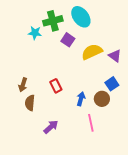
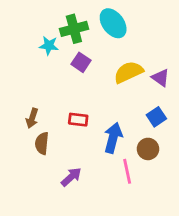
purple square: (68, 40) -> (81, 62), moved
red rectangle: (56, 86) -> (78, 120), turned -56
blue arrow: (81, 99) -> (113, 138), size x1.5
brown circle: (102, 99) -> (148, 149), moved

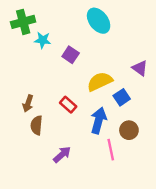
green cross: (74, 29) -> (23, 22), moved
yellow semicircle: (128, 72) -> (100, 82), moved
blue square: (156, 117) -> (122, 97), moved
red rectangle: (78, 120) -> (68, 105), turned 35

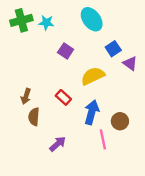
cyan star: (43, 40) -> (46, 23), moved
blue square: (122, 97) -> (113, 49), moved

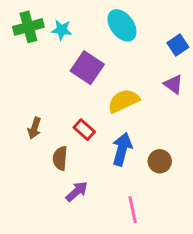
blue square: (113, 49) -> (178, 45), moved
purple square: (66, 51) -> (87, 68), size x1.5
brown semicircle: (34, 117) -> (60, 158), moved
pink line: (103, 139) -> (133, 210), moved

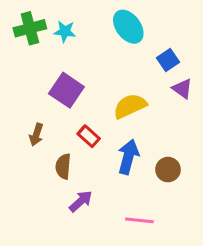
blue square: (178, 45) -> (168, 60), moved
purple square: (87, 68) -> (66, 90), moved
pink line: (133, 210) -> (139, 220), turned -72

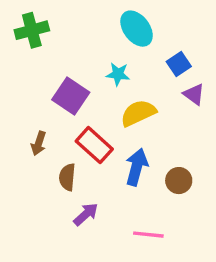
cyan star: (65, 31) -> (118, 74), moved
red rectangle: (89, 136) -> (94, 145), size x1.5

